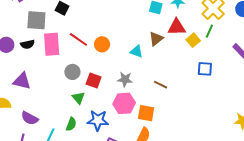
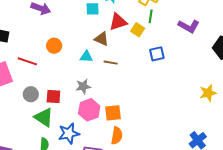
brown triangle: (156, 39) -> (102, 39), turned -42
orange circle: (102, 44) -> (54, 46), moved
brown line: (161, 85) -> (111, 63), moved
green triangle: (78, 98) -> (44, 117), size x1.5

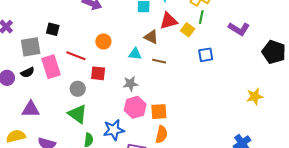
red square: (53, 97) -> (98, 73), moved
green triangle: (44, 117) -> (78, 114), moved

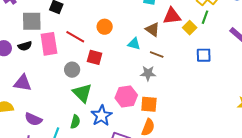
gray star: (130, 84) -> (148, 73), moved
green triangle: (78, 114) -> (82, 93), moved
blue star: (114, 130) -> (101, 116), turned -30

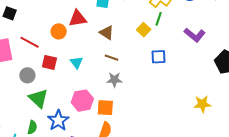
red triangle: (172, 16) -> (78, 19), moved
cyan triangle: (134, 44) -> (76, 63), moved, turned 40
gray star: (148, 73) -> (114, 80), moved

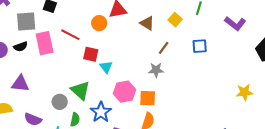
yellow square: (144, 30) -> (175, 20), moved
brown line: (111, 58) -> (164, 48), moved, turned -72
cyan triangle: (76, 63) -> (106, 67), moved
gray circle: (27, 75) -> (60, 102), moved

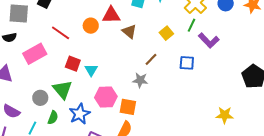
brown triangle: (147, 23) -> (129, 31), moved
purple L-shape: (235, 23) -> (209, 40), moved
pink rectangle: (45, 43) -> (35, 54), moved, turned 65
red square: (91, 54) -> (73, 64), moved

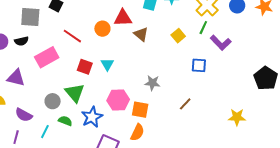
brown line: (151, 59) -> (185, 104), moved
cyan triangle: (91, 70) -> (107, 64), moved
green semicircle: (53, 118) -> (65, 121), turned -88

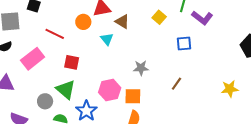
cyan triangle: (107, 64) -> (107, 39), moved

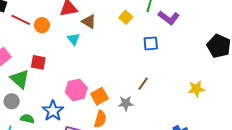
orange circle: (83, 22) -> (42, 25), moved
red line: (55, 34) -> (21, 20), moved
gray star: (141, 68) -> (126, 103), moved
green triangle: (66, 90) -> (20, 79), moved
orange square: (133, 96) -> (99, 96), turned -30

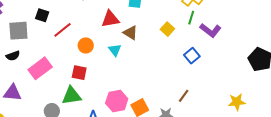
red line: (21, 20) -> (62, 30), turned -66
orange circle: (42, 25) -> (86, 45), moved
blue square: (151, 43) -> (192, 56), turned -35
green triangle: (20, 79) -> (72, 96), moved, turned -50

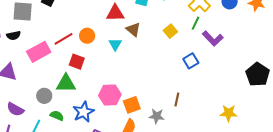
red line: (62, 30) -> (64, 39), moved
brown line: (184, 96) -> (177, 99), turned -32

